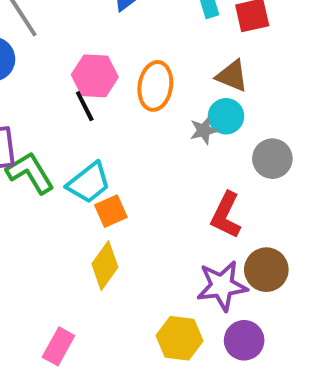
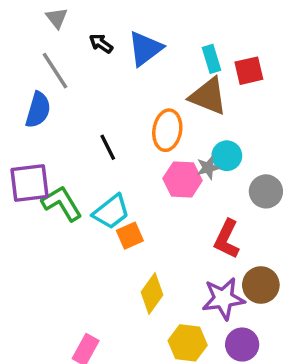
pink hexagon: (95, 76) -> (183, 180), moved
brown triangle: (232, 76) -> (208, 96), moved, size x1.4
yellow diamond: (105, 266) -> (152, 293), moved

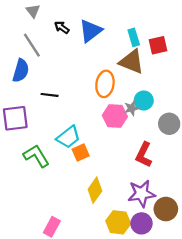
black line: (108, 147) -> (50, 95), moved, turned -56
green L-shape: (62, 203) -> (36, 156), moved
brown circle: (261, 285) -> (166, 209), moved
purple circle: (242, 345) -> (141, 223), moved

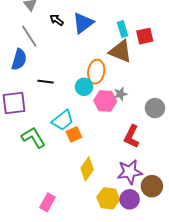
cyan circle: (144, 101) -> (84, 87), moved

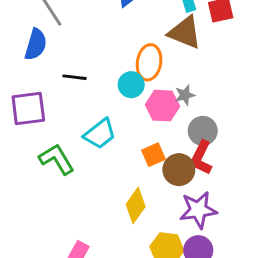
gray circle: (155, 108) -> (203, 131), moved
orange square: (74, 134) -> (154, 155), moved
brown circle: (152, 186) -> (179, 170), moved

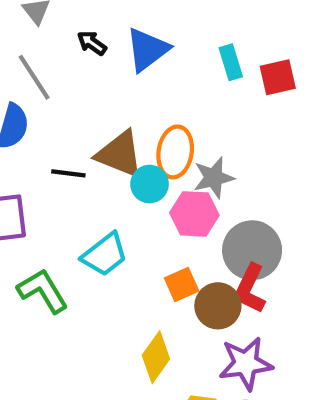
brown triangle: (185, 32) -> (120, 154), moved
gray star: (185, 95) -> (214, 178), moved, size x1.4
gray circle: (203, 131) -> (252, 250), size x1.4

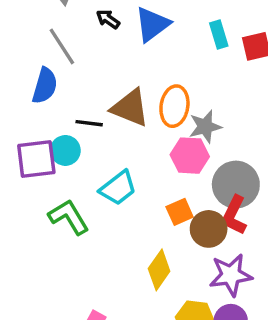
cyan circle: (150, 184) -> (65, 150), moved

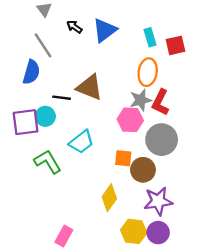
orange ellipse: (174, 106) -> (148, 72), moved
orange square: (180, 212) -> (123, 158), turned 30
red L-shape: (234, 215) -> (160, 102), moved

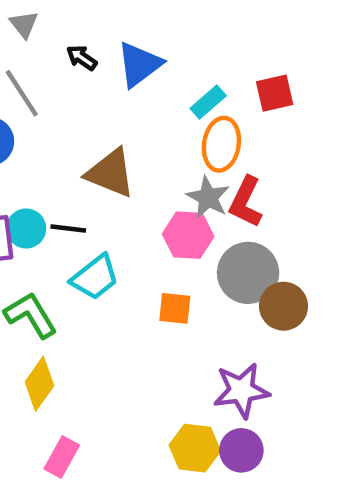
cyan rectangle: (150, 37) -> (208, 102), moved, turned 66
black line: (62, 98) -> (68, 229), moved
gray star: (141, 100) -> (208, 197), turned -30
brown circle: (143, 170) -> (284, 306), moved
yellow diamond: (109, 198) -> (39, 384), moved

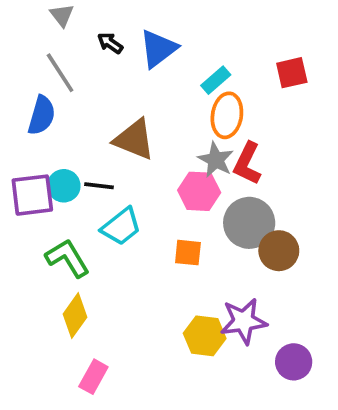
red square: (275, 93) -> (292, 73), moved
yellow hexagon: (195, 448) -> (205, 336), moved
purple circle: (241, 450) -> (294, 362), moved

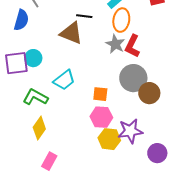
black line: (99, 186) -> (84, 16), moved
pink hexagon: (199, 191) -> (101, 117), moved
green L-shape: (67, 258) -> (35, 97), turned -30

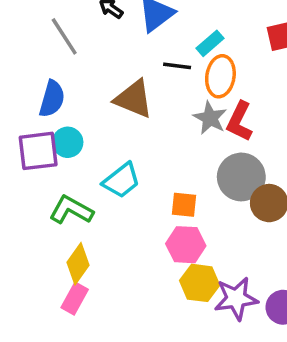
black line: (84, 16) -> (177, 66), moved
blue semicircle: (21, 20) -> (52, 99), moved
purple star: (130, 131) -> (236, 299), moved
pink rectangle: (49, 161) -> (75, 299), moved

